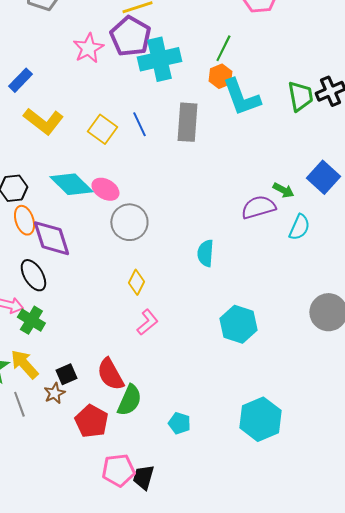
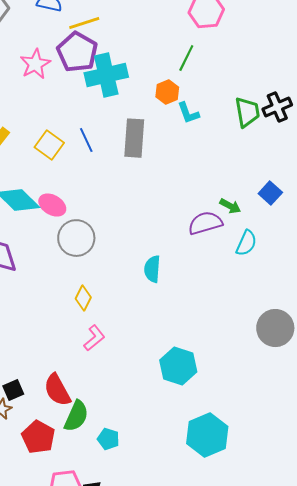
green line: (223, 48) -> (186, 58), moved
cyan L-shape: (241, 97) -> (188, 113), size x0.6
blue square: (323, 177) -> (270, 193), size x0.7
cyan hexagon: (238, 324) -> (178, 366), moved
cyan pentagon: (179, 423) -> (108, 439), moved

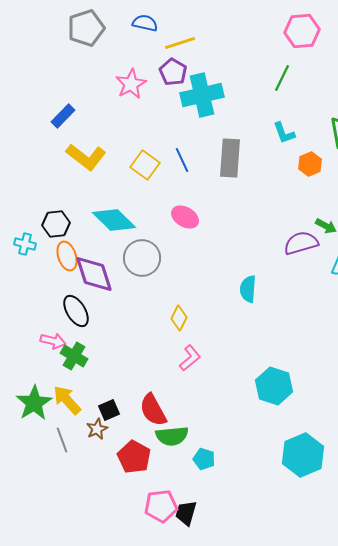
purple pentagon: (77, 52) -> (173, 72), size x0.7
orange hexagon: (167, 92) -> (310, 164), moved
pink ellipse: (52, 205) -> (185, 217), moved
gray circle: (76, 238) -> (142, 258), moved
green semicircle: (76, 416) -> (172, 436), turned 60

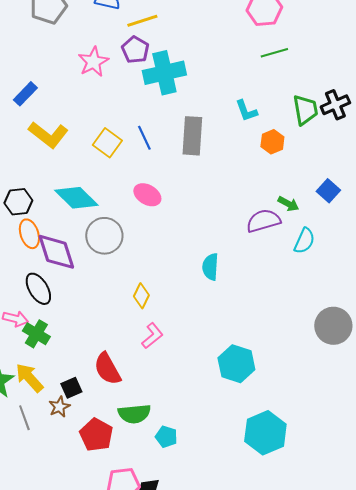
green line: (282, 78) -> (274, 53), moved, turned 48
red semicircle: (153, 410) -> (107, 369), moved

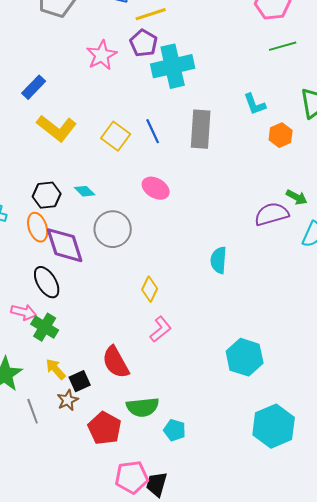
cyan diamond: (76, 198) -> (85, 191), size x0.5
black hexagon: (18, 202) -> (47, 195), moved
yellow arrow: (29, 378) -> (56, 369), moved, size x0.7

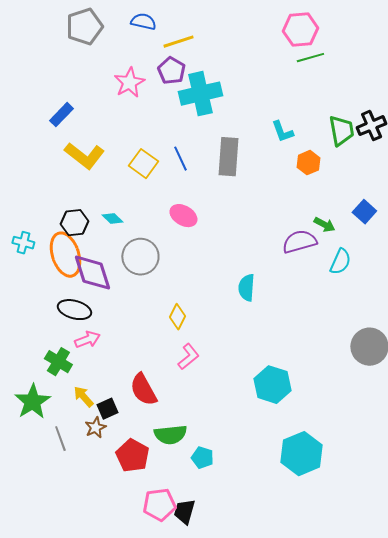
green line: (283, 46) -> (310, 58), moved
orange ellipse: (38, 227) -> (65, 255), size x1.5
black ellipse: (47, 282) -> (74, 310), turned -44
pink arrow: (24, 312) -> (87, 340), moved, turned -35
green cross: (45, 327) -> (58, 362), moved

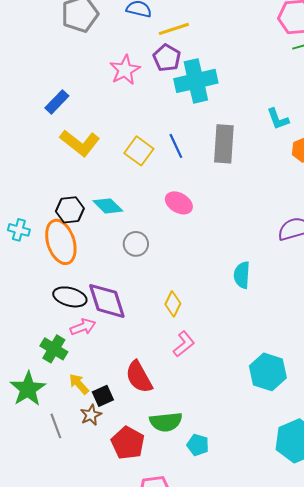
cyan diamond: (112, 219) -> (108, 206), size x1.4
gray circle: (140, 257) -> (136, 244), size x0.7
purple diamond: (92, 273) -> (107, 301), moved

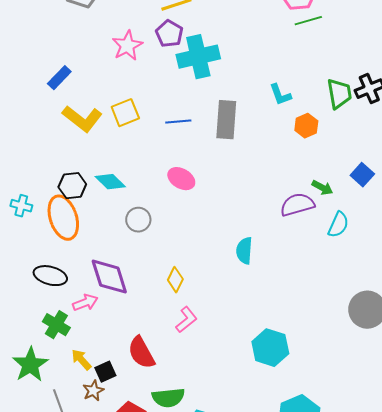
blue line: (176, 146) -> (178, 122), turned -70
yellow square: (139, 151) -> (125, 113), moved, turned 32
black ellipse: (70, 297) -> (50, 276), moved

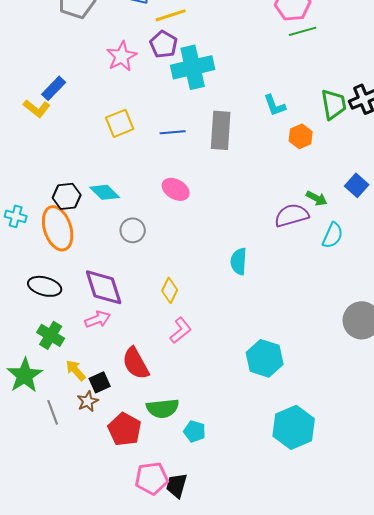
yellow L-shape: (82, 119) -> (37, 108), moved, size x0.7
pink arrow: (85, 303) -> (98, 319), moved

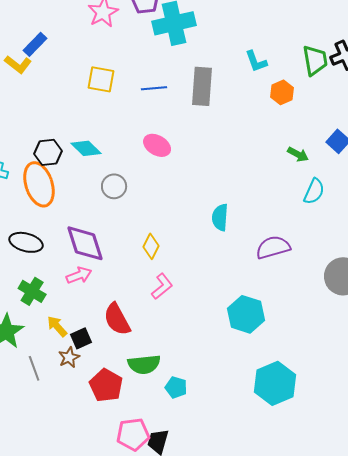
yellow square: (120, 123) -> (101, 79), turned 32
purple semicircle: (292, 215) -> (273, 247), moved

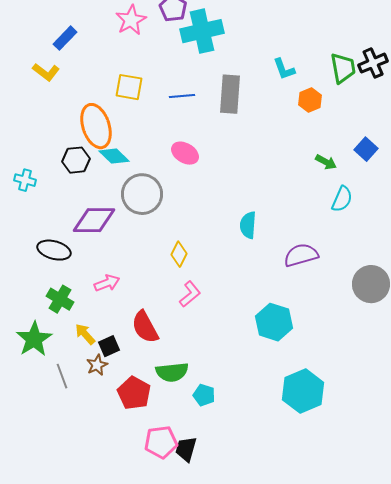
blue rectangle: (35, 44) -> (65, 38), moved
orange ellipse: (39, 184) -> (96, 126), moved
gray circle: (114, 186) -> (142, 194), size x1.6
purple diamond: (85, 243) -> (94, 220), moved, turned -72

